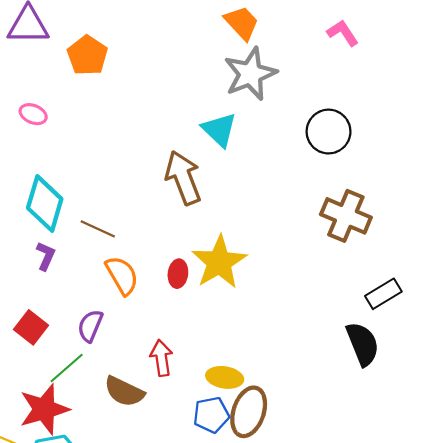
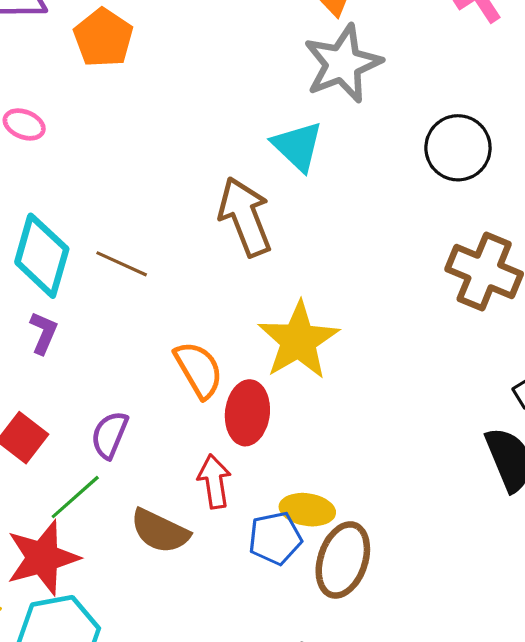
brown line: (98, 229) -> (122, 264), moved
red ellipse: (178, 274) -> (247, 413), moved, size x1.5
orange semicircle: (122, 275) -> (199, 370), moved
blue pentagon: (211, 415) -> (275, 538), moved

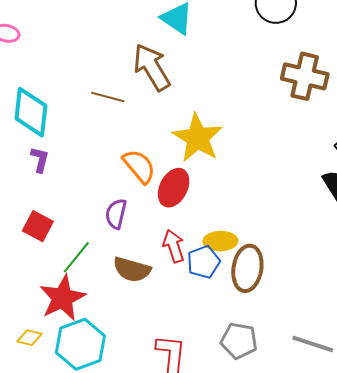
brown line: (122, 264) -> (108, 97), moved
red ellipse: (247, 413) -> (174, 188), turned 30
purple semicircle: (110, 435) -> (116, 214), moved
red arrow: (214, 481) -> (174, 246), moved

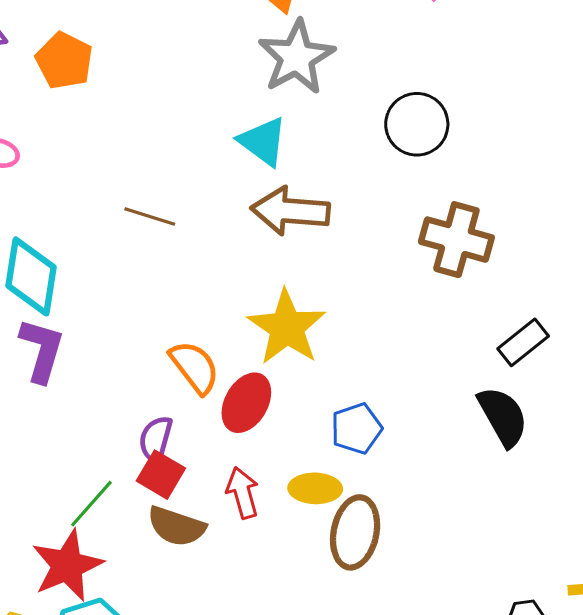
brown arrow: (152, 67) -> (290, 211), moved, turned -57
brown line: (108, 97) -> (150, 216), moved
purple L-shape: (40, 159) -> (42, 350), size x1.6
red square: (38, 226) -> (161, 475), moved
blue pentagon: (204, 262) -> (356, 429), moved

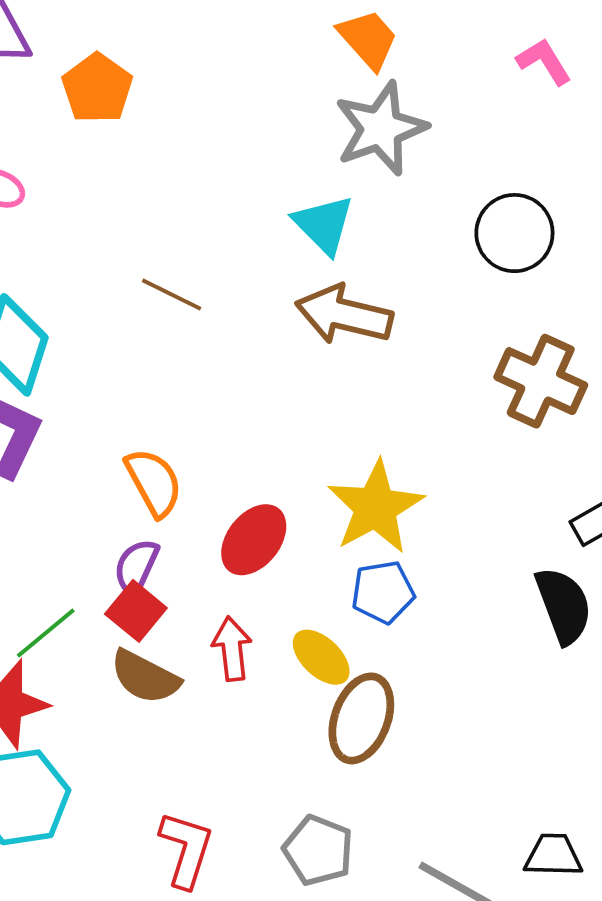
yellow star: (287, 327) -> (376, 507), moved
orange semicircle: (195, 367) -> (154, 482), moved
yellow ellipse: (315, 488) -> (321, 657), turned 33

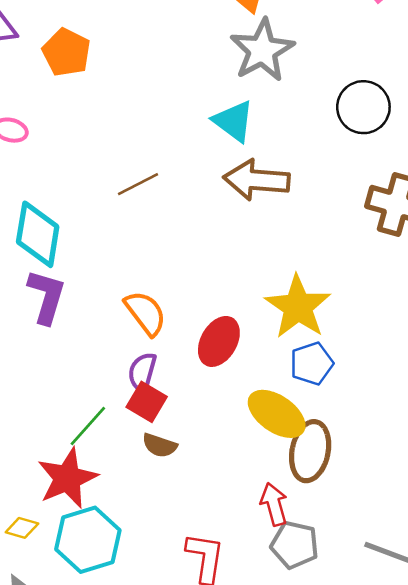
brown line: (172, 294) -> (138, 184), turned -45
red arrow: (232, 649) -> (274, 504), moved
yellow ellipse: (321, 657) -> (277, 414), size x1.4
brown semicircle: (145, 677) -> (160, 445), size x0.7

